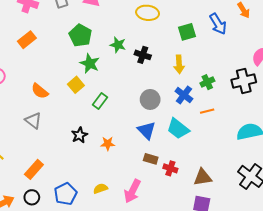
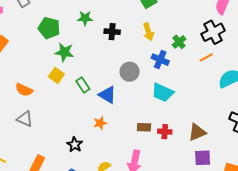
green star: (118, 45) -> (85, 18), moved
green rectangle: (100, 101) -> (83, 85), turned -56
orange line: (207, 111) -> (206, 57), moved
blue triangle: (147, 130) -> (107, 95), moved
black star: (79, 135) -> (75, 145), moved

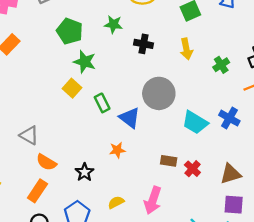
blue cross: (160, 60) -> (229, 118), moved
gray circle: (130, 72) -> (159, 93), size x1.4
orange semicircle: (24, 90) -> (46, 162), moved
red cross: (165, 132) -> (192, 169), turned 32

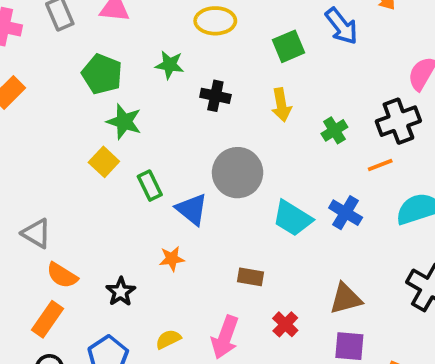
red cross: (192, 169) -> (285, 324), moved

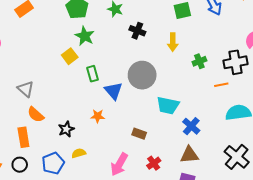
blue cross: (346, 213) -> (191, 126), moved
cyan trapezoid: (292, 218) -> (168, 105), turned -30
orange rectangle: (48, 319) -> (23, 137), turned -54
yellow semicircle: (168, 339) -> (79, 153), moved

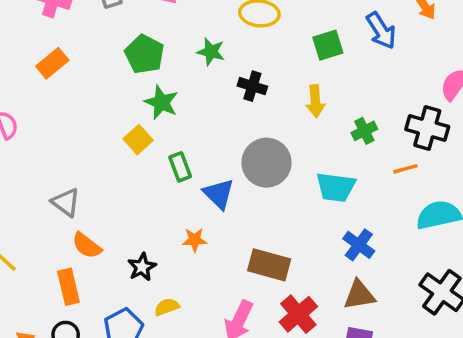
black cross: (236, 62) -> (427, 128), turned 30
cyan trapezoid: (168, 105) -> (336, 187), moved
brown rectangle: (139, 134) -> (269, 265), size x1.6
red cross: (154, 163) -> (298, 314), size x1.5

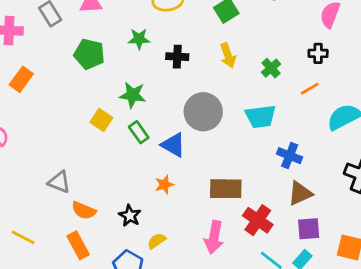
green star: (161, 102) -> (133, 95), moved
black cross: (427, 128) -> (318, 53), size x0.6

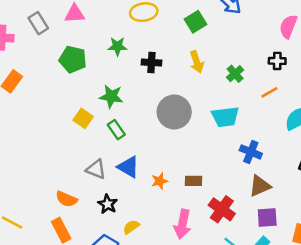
blue triangle: (173, 145) -> (128, 167), moved
gray triangle: (59, 182) -> (96, 169), moved
orange star: (164, 185) -> (159, 181), moved
brown rectangle: (226, 189) -> (193, 181), size x0.6

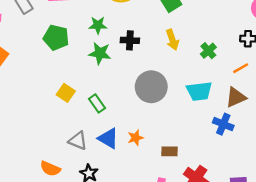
green star: (111, 96) -> (100, 53), moved
orange star: (159, 181) -> (135, 138), moved
brown triangle: (260, 186) -> (236, 97), moved

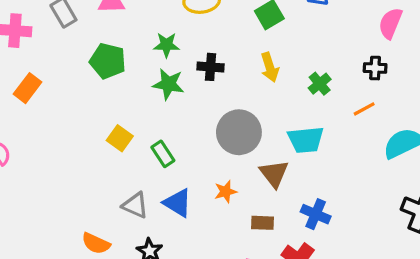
brown triangle: (236, 97) -> (274, 174), moved, turned -45
blue cross: (223, 124) -> (316, 214), moved
orange star: (135, 138) -> (225, 192), moved

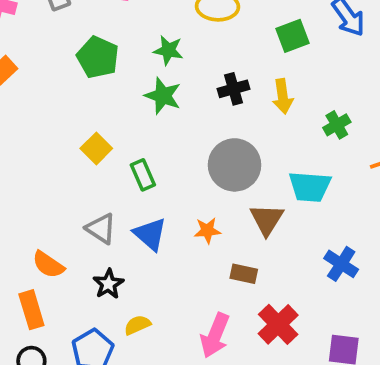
black cross: (211, 67) -> (234, 89), moved, turned -30
blue cross: (316, 214) -> (341, 264), moved

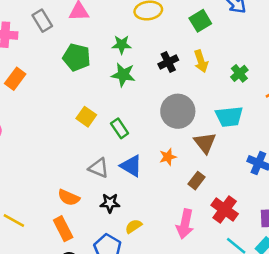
brown rectangle: (244, 274) -> (196, 181), turned -54
black star: (108, 284) -> (110, 203), turned -30

